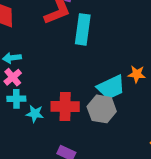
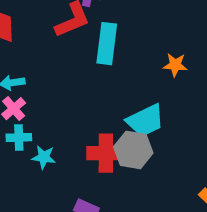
orange star: (137, 74) -> (175, 65), moved
red cross: (65, 106) -> (106, 153), moved

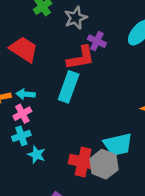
cyan rectangle: (107, 44) -> (69, 87), moved
cyan cross: (19, 137) -> (21, 136), turned -30

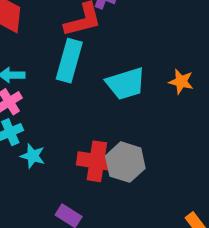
cyan trapezoid: (118, 145) -> (126, 84), moved

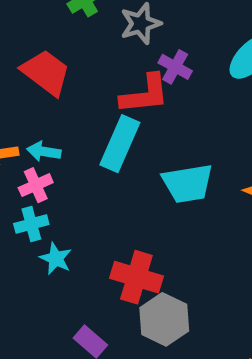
gray hexagon: (125, 162) -> (164, 319), moved

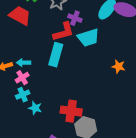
red trapezoid: (46, 72) -> (20, 16), moved
cyan trapezoid: (188, 183) -> (88, 38), moved

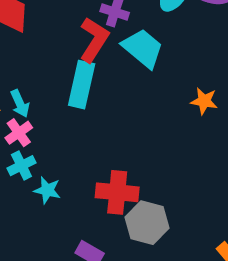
red L-shape: (63, 32) -> (94, 40), turned -40
cyan trapezoid: (88, 38) -> (143, 48), turned -120
cyan arrow: (24, 63) -> (20, 104), turned -112

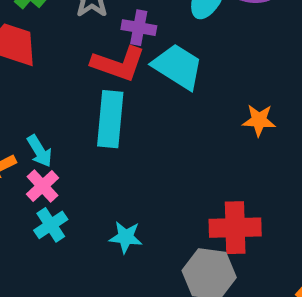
red L-shape: (94, 40) -> (118, 64), turned 84
cyan star: (47, 190) -> (126, 237), moved
red cross: (117, 192) -> (235, 228), moved

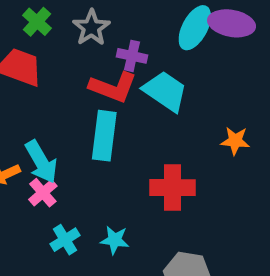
cyan arrow: (40, 151) -> (41, 162), size x1.5
cyan cross: (51, 225) -> (65, 240), moved
red cross: (235, 228) -> (173, 188), moved

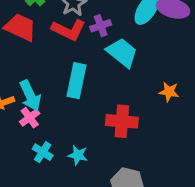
purple cross: (132, 56) -> (101, 26), turned -36
red L-shape: (113, 87) -> (69, 30), moved
cyan cross: (65, 240) -> (43, 152), turned -30

